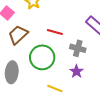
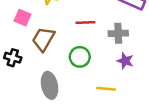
green circle: (42, 57) -> (80, 57), size x0.7

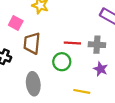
red line: (85, 22) -> (72, 43), moved
brown trapezoid: (43, 39) -> (32, 43), turned -30

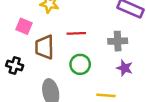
red line: (72, 43) -> (76, 33), moved

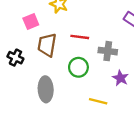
pink square: (24, 26) -> (31, 21), turned 35
gray cross: (118, 41) -> (108, 51), moved

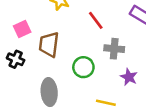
pink square: (31, 21) -> (22, 29), moved
red line: (80, 37) -> (96, 20), moved, turned 48

